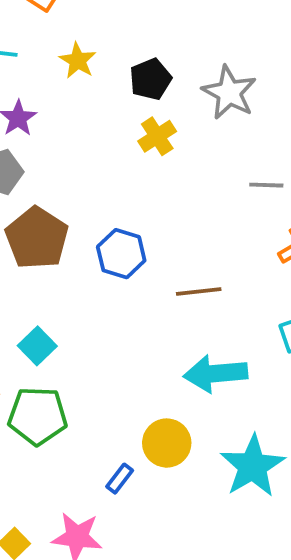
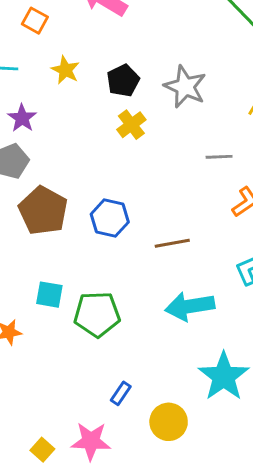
cyan square: (37, 346) -> (49, 295), turned -32
green pentagon: (38, 416) -> (97, 314), moved
yellow circle: (167, 443) -> (169, 422), moved

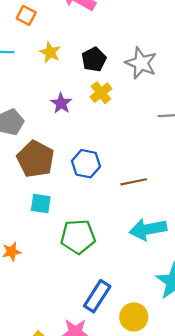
purple star: (22, 118) -> (61, 103), moved
cyan square: (49, 295) -> (41, 204), moved
blue rectangle: (121, 393) -> (97, 296), size x1.8

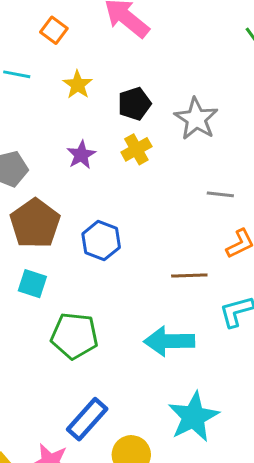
brown line: (134, 182) -> (189, 275), moved

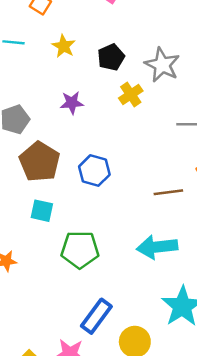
yellow cross: (136, 149) -> (131, 95), moved
purple star: (81, 155) -> (72, 103), turned 30

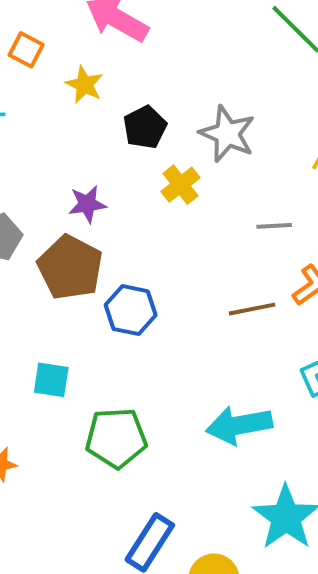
yellow star: (64, 46) -> (84, 85), moved
brown pentagon: (40, 162) -> (70, 267), moved
brown line: (168, 192) -> (252, 309), moved

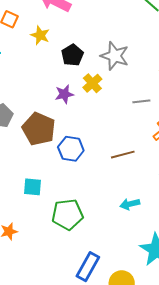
purple star: (87, 204) -> (64, 94), moved
brown line: (252, 309) -> (123, 155), moved
cyan arrow: (239, 425) -> (130, 204), size x0.6

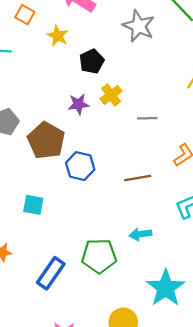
gray star: (115, 56) -> (139, 26), moved
gray line: (141, 101) -> (147, 118), moved
green pentagon: (67, 214) -> (99, 256), moved
blue rectangle: (88, 267) -> (51, 273), moved

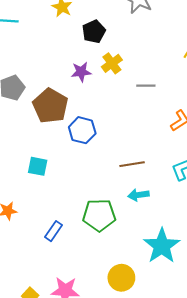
brown line: (138, 178) -> (132, 164), moved
blue rectangle: (51, 273) -> (54, 231), size x0.7

